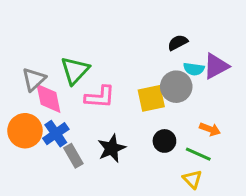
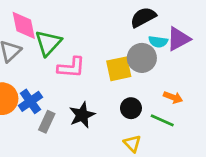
black semicircle: (178, 43) -> (143, 17), size x1.4
pink diamond: (48, 98) -> (24, 25), moved
gray rectangle: (73, 156) -> (47, 122), turned 55
yellow triangle: (192, 179) -> (132, 143), moved

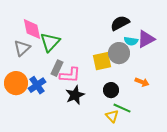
pink L-shape: (71, 67) -> (70, 75), moved
green line: (162, 120) -> (122, 108), moved
gray rectangle: (47, 122) -> (57, 68), moved

